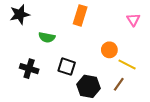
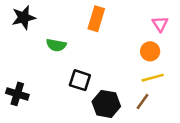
orange circle: (109, 50) -> (150, 51), moved
yellow line: (127, 64) -> (153, 78), turned -42
black cross: (29, 69) -> (17, 94), moved

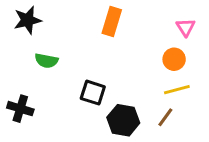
green semicircle: (56, 45) -> (46, 61), moved

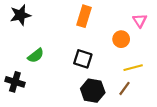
orange circle: (174, 59) -> (121, 39), moved
green semicircle: (46, 61) -> (36, 56), moved, turned -49
black square: (93, 93) -> (83, 59), moved

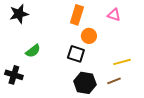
pink triangle: (140, 21) -> (114, 15), moved, turned -40
orange circle: (121, 39) -> (89, 36), moved
brown line: (124, 88) -> (114, 81), turned 32

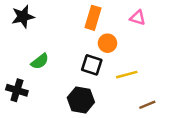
yellow line: (122, 62) -> (127, 75), moved
brown line: (114, 81) -> (147, 105), moved
black hexagon: (85, 83) -> (81, 100), moved

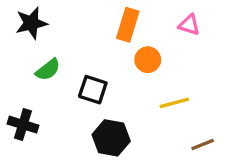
green semicircle: (40, 61) -> (48, 70), moved
black square: (92, 65) -> (93, 90), moved

